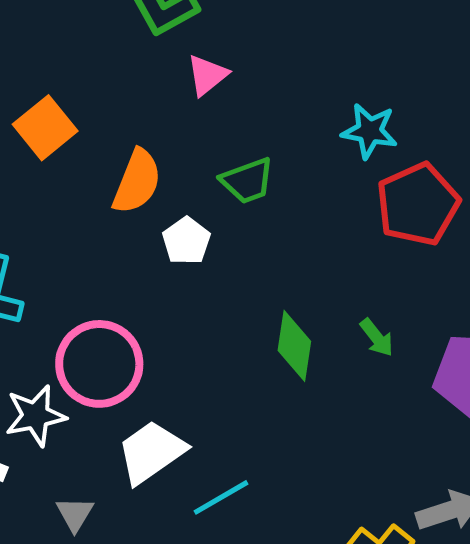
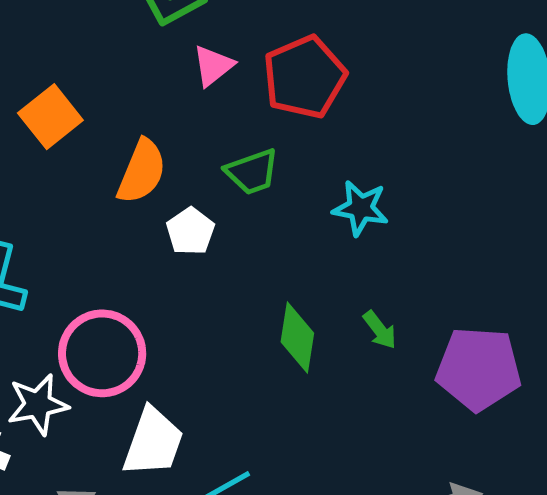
cyan star: (370, 131) -> (361, 208), moved
red pentagon: (418, 204) -> (304, 77), moved
white trapezoid: (151, 452) -> (153, 442), turned 144

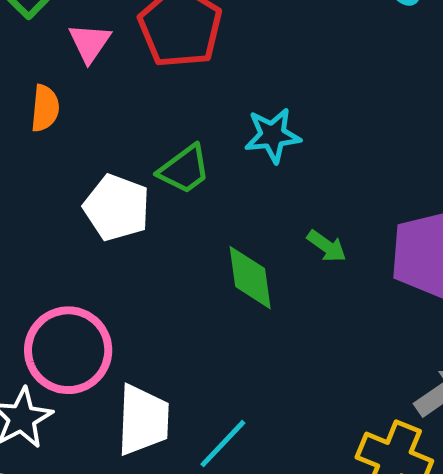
orange semicircle: (142, 171) -> (45, 108), moved, size x0.7
green trapezoid: (252, 172) -> (184, 169), moved
white pentagon: (190, 231) -> (117, 208), size x1.4

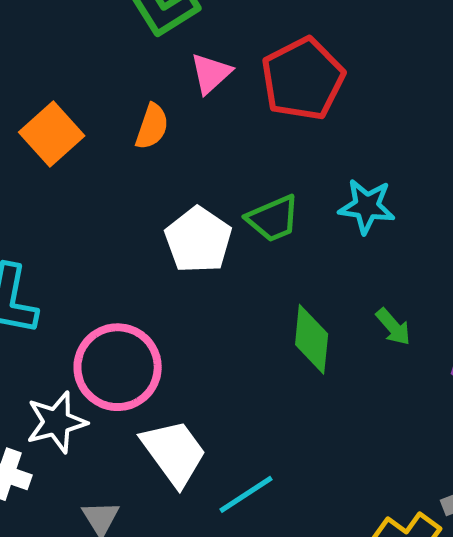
white trapezoid: (143, 420) -> (174, 453), turned -52

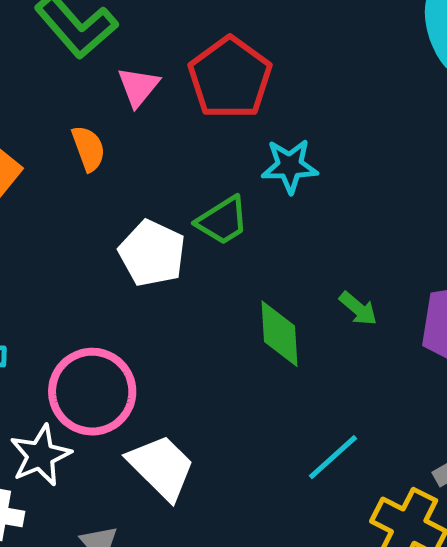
orange semicircle: (152, 126) -> (88, 148), turned -30
cyan star: (367, 206) -> (290, 166), moved
cyan line: (246, 494) -> (333, 457), moved

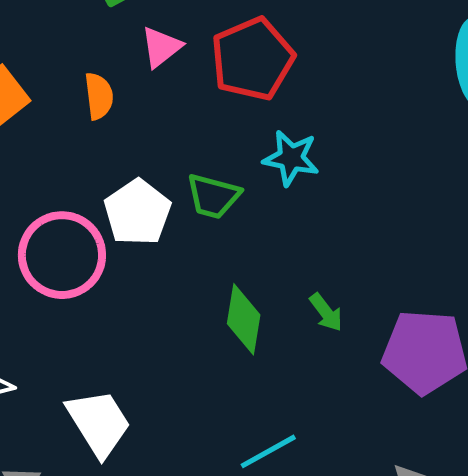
green trapezoid: (222, 221) -> (213, 196), turned 34
pink circle: (92, 392) -> (62, 255), moved

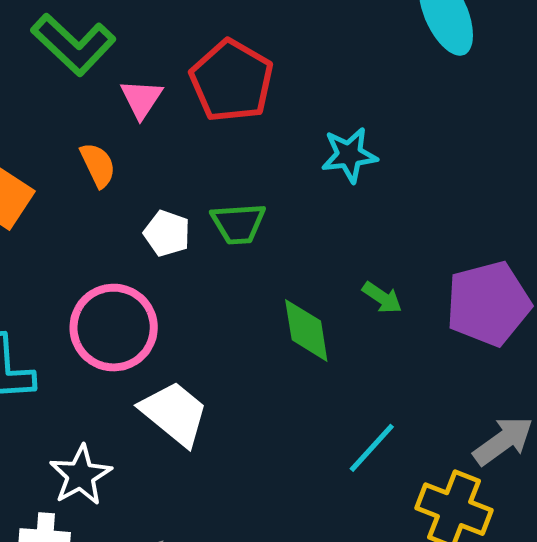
cyan star: (291, 158) -> (349, 155), moved
white pentagon: (137, 212) -> (167, 233), moved, size x0.7
white trapezoid: (99, 423) -> (174, 413), moved

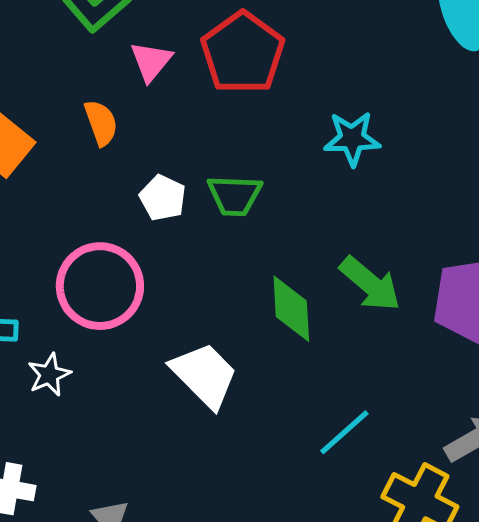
green arrow: (382, 298) -> (370, 284), size x1.6
white trapezoid: (174, 413) -> (204, 375), moved
white star: (81, 475) -> (49, 375), moved, size x0.7

